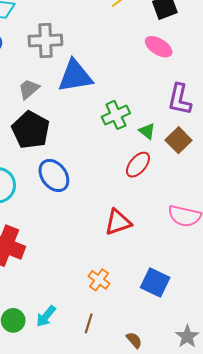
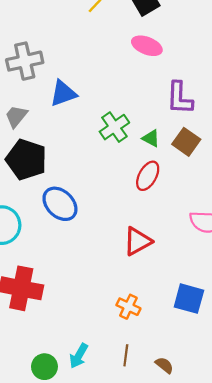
blue triangle: (75, 76) -> (63, 93), size x0.7
brown semicircle: (134, 340) -> (164, 365), moved

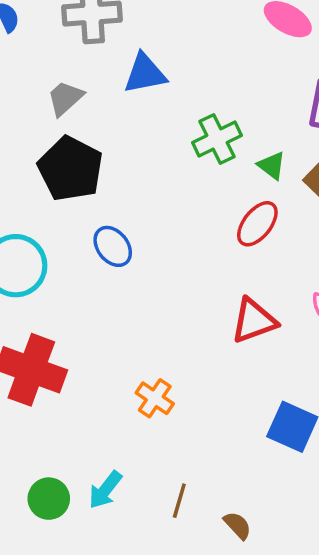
blue ellipse: (60, 204) -> (113, 246), size x0.7
red triangle: (138, 241) -> (254, 321), moved
orange cross: (128, 307) -> (155, 398), moved

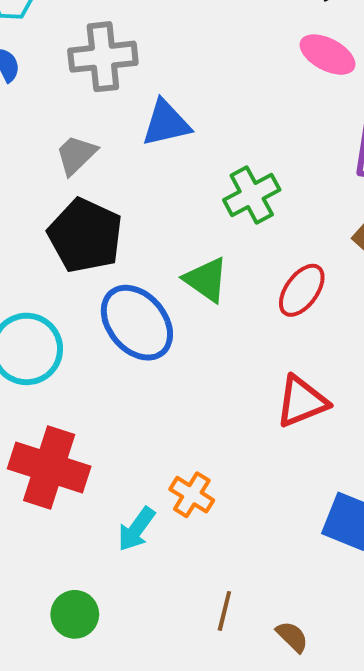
green triangle: (272, 166) -> (206, 280), moved, size x1.4
blue ellipse: (113, 246) -> (137, 323), size x1.6
cyan arrow: (105, 490) -> (136, 529), moved

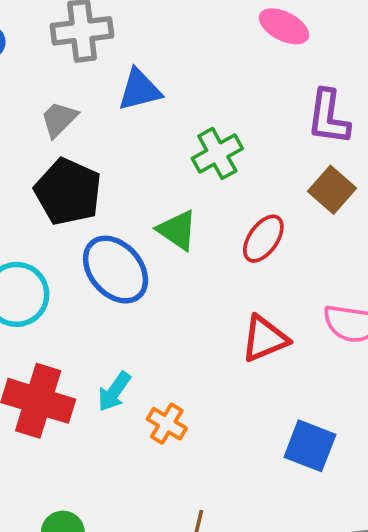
cyan arrow: (136, 529) -> (114, 392), moved

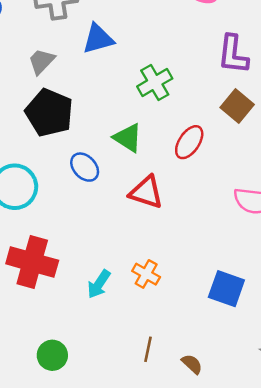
blue ellipse: (116, 270) -> (85, 167), size x0.6
red triangle: (265, 339) -> (146, 192), moved, turned 42
cyan arrow: (114, 392) -> (99, 284), moved
orange cross: (167, 424) -> (146, 274), moved

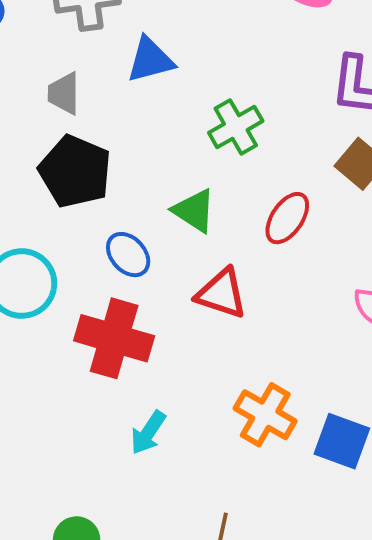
gray trapezoid: (41, 61) -> (64, 93), turned -44
red cross: (32, 262) -> (114, 338), moved
orange cross: (146, 274) -> (265, 415), moved, size x1.4

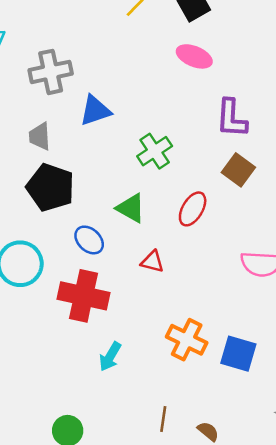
red triangle: (221, 294) -> (152, 262), size x0.7

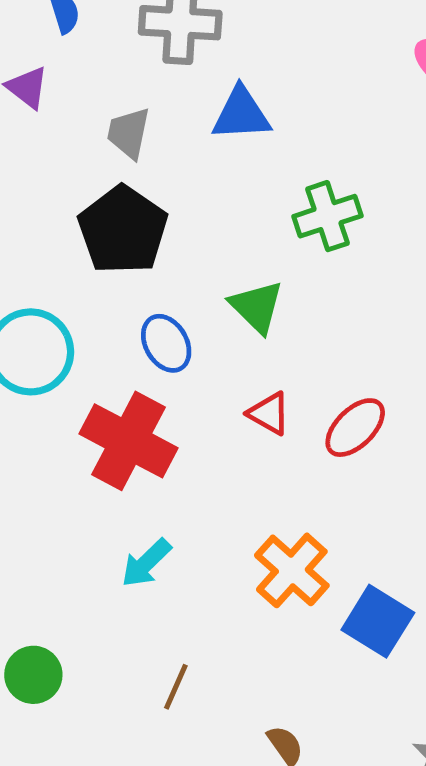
red ellipse: (193, 209) -> (355, 428), moved
brown line: (163, 419) -> (176, 687), moved

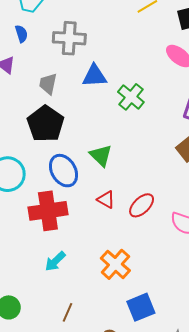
green cross: (328, 216) -> (131, 97), moved, turned -32
blue ellipse: (166, 343) -> (64, 171), size x1.4
red cross: (129, 441) -> (48, 211), turned -36
blue square: (378, 621) -> (141, 307), moved, turned 36

